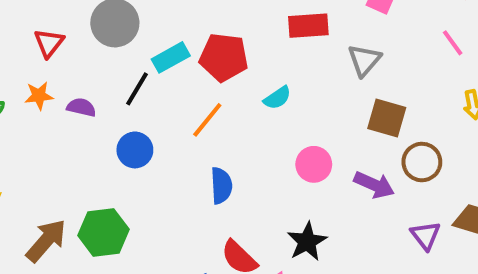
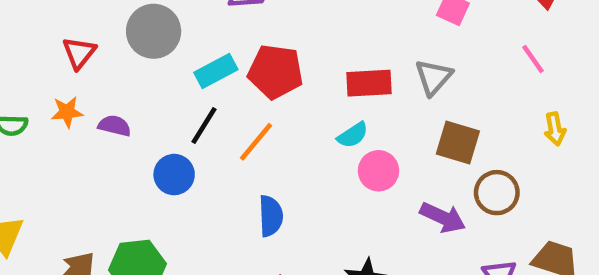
red rectangle: (308, 26) -> (369, 83), moved
black line: (137, 89) -> (204, 126), moved
cyan semicircle: (277, 98) -> (353, 135), moved
pink circle: (314, 164) -> (379, 171), moved

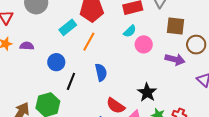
cyan rectangle: (216, 71) -> (68, 27), moved
black line: (204, 126) -> (71, 81), moved

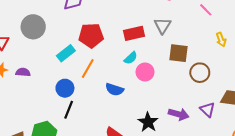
purple arrow: (175, 59) -> (179, 114), moved
blue circle: (56, 62) -> (65, 88), moved
blue semicircle: (101, 72) -> (115, 89), moved, turned 120

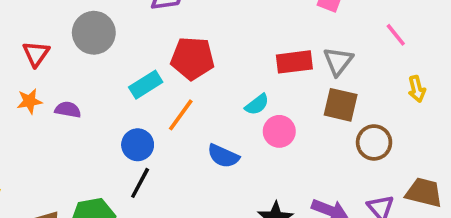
gray triangle: (162, 26) -> (338, 61), moved
red rectangle: (134, 33) -> (294, 62), moved

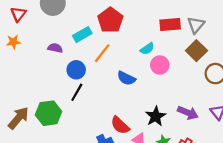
red pentagon: (192, 58) -> (110, 20), turned 30
brown square: (341, 105) -> (196, 51), turned 30
purple semicircle: (68, 110) -> (55, 48), moved

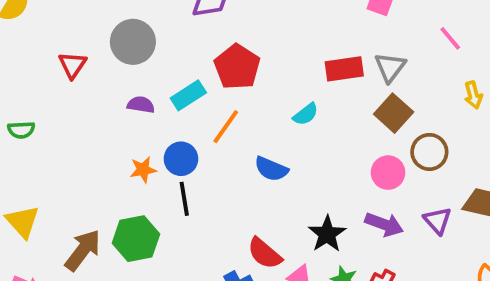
orange star: (13, 42) -> (143, 170), moved
purple semicircle: (55, 48) -> (141, 105), moved
pink circle: (160, 65) -> (388, 173), moved
black line: (77, 92) -> (184, 199), turned -36

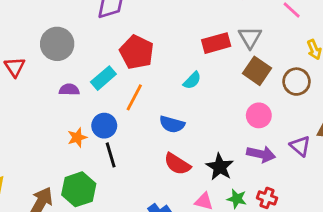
brown circle: (429, 152) -> (297, 82), moved
red semicircle: (265, 253) -> (177, 164), moved

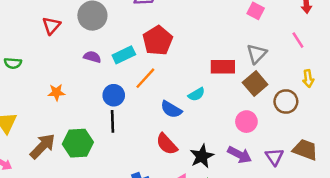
red rectangle: (216, 43) -> (223, 67), moved
cyan semicircle: (192, 80) -> (196, 94), moved
orange star: (77, 137) -> (56, 92), moved

